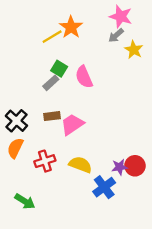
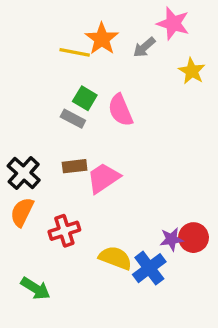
gray arrow: (116, 35) -> (144, 47), moved
yellow line: (52, 37) -> (75, 52), turned 42
gray rectangle: (51, 83) -> (73, 119), turned 70
yellow semicircle: (80, 165) -> (115, 258), moved

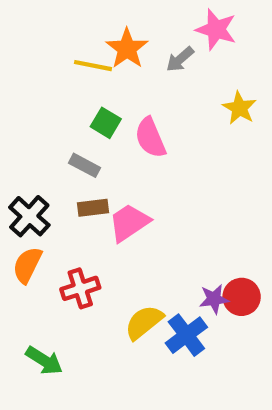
yellow star: (192, 71) -> (239, 108), moved
gray rectangle: (73, 119) -> (85, 165), moved
yellow semicircle: (115, 258) -> (144, 322), turned -60

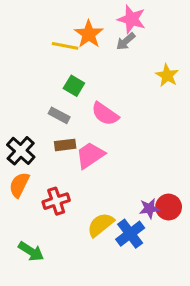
pink star: (216, 29) -> (132, 19), moved
pink semicircle: (150, 138) -> (105, 114), moved, turned -32

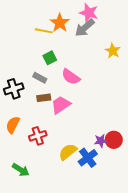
gray arrow: (126, 41) -> (85, 28), size x1.5
green square: (74, 86) -> (50, 58), turned 32
black cross: (21, 151) -> (14, 89), moved, turned 30

